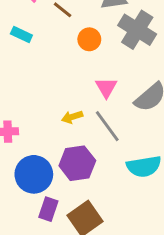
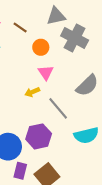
pink triangle: (106, 88) -> (46, 73), moved
yellow arrow: (72, 117) -> (32, 92), moved

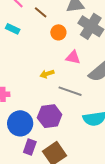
pink triangle: (46, 73) -> (73, 57), moved, turned -49
gray line: (58, 108) -> (70, 91), turned -35

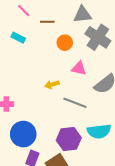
brown line: (41, 12) -> (47, 22), turned -40
purple hexagon: (50, 116) -> (69, 139), moved

